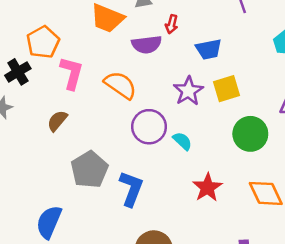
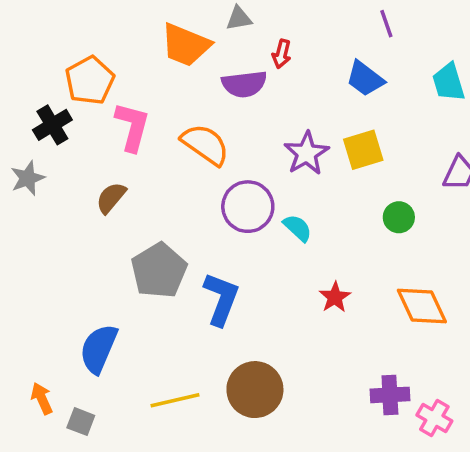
blue trapezoid: (209, 49) -> (365, 79), moved, turned 48
green circle: (250, 134) -> (399, 217), size x0.6
red star: (207, 187) -> (335, 297), size x0.7

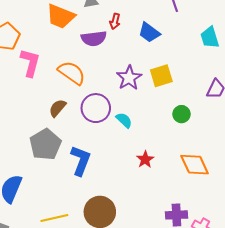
blue trapezoid: (365, 79) -> (149, 32), moved
brown semicircle: (111, 198) -> (57, 108), moved

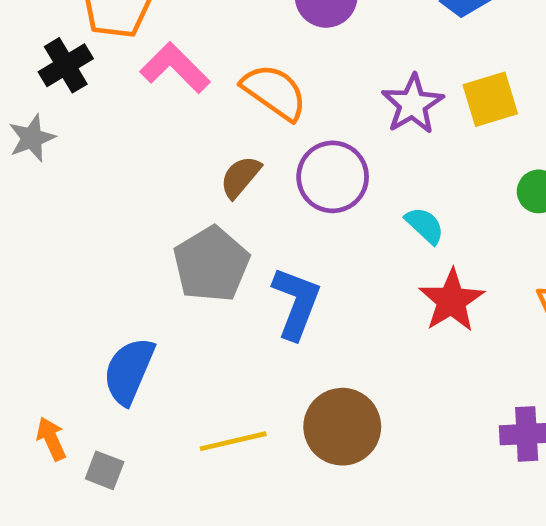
pink L-shape: (30, 63) -> (175, 68), turned -60
cyan semicircle: (124, 120) -> (425, 225), moved
red star: (145, 159) -> (451, 301), size x1.5

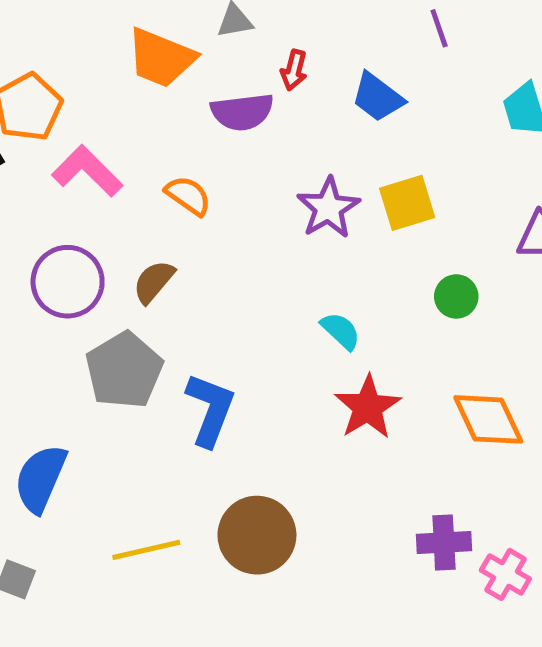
orange semicircle: (274, 92) -> (188, 196), size x0.7
purple circle: (333, 177) -> (68, 282), moved

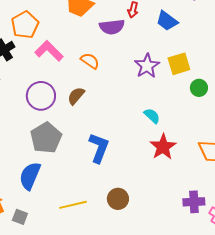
green circle: (456, 296) -> (199, 88), moved
gray pentagon: (124, 370) -> (46, 138), moved
brown circle: (257, 535) -> (118, 199), size x0.7

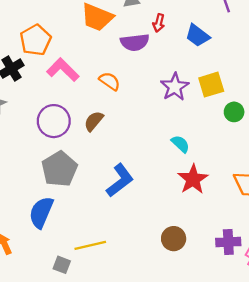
blue L-shape: (99, 148) -> (120, 180), turned 32
brown circle: (118, 199) -> (174, 239), moved
gray square: (20, 217) -> (62, 265), moved

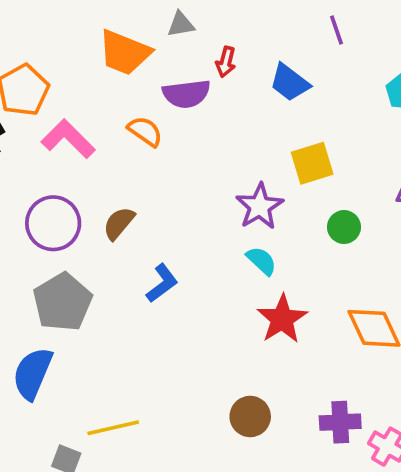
orange semicircle: (110, 81) -> (145, 131), moved
purple star: (175, 87) -> (260, 206), moved
green circle: (234, 112) -> (344, 227), moved
blue L-shape: (120, 180) -> (162, 283), moved, size x0.7

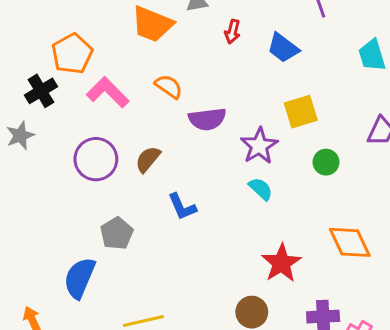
purple semicircle: (186, 94) -> (207, 119), moved
blue L-shape: (162, 283) -> (182, 207), turned 104
gray pentagon: (63, 302) -> (117, 233), moved, size x0.7
red star: (282, 319) -> (281, 263), moved

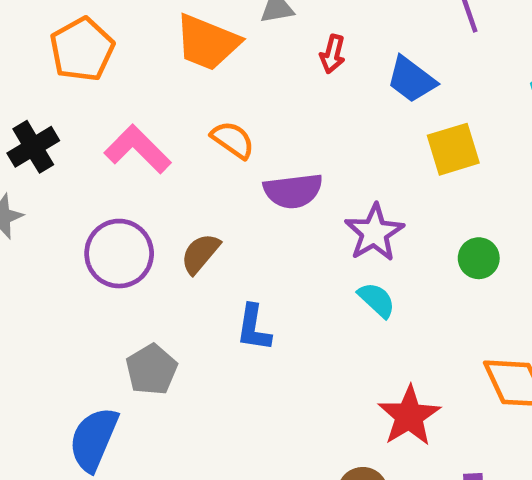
orange pentagon: (72, 54) -> (82, 49), moved
yellow square: (301, 112) -> (453, 149), moved
blue L-shape: (182, 207) -> (254, 328), turned 32

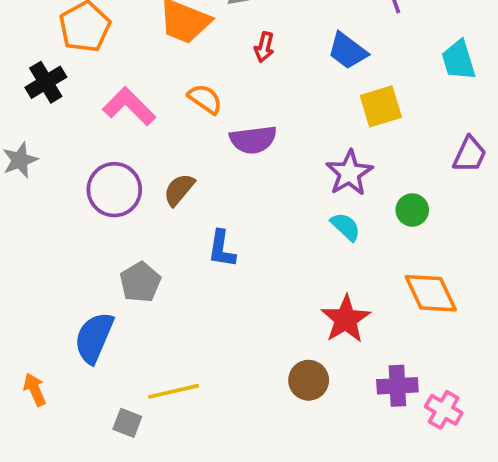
red arrow: (333, 54) -> (264, 47), moved
black cross: (33, 147) -> (46, 82), moved
purple star: (374, 233) -> (349, 173), moved
green circle: (479, 258) -> (412, 210), moved
cyan semicircle: (377, 300) -> (346, 227), moved

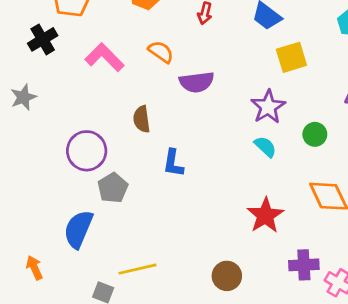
purple circle: (114, 190) -> (87, 151), moved
brown semicircle: (179, 190) -> (142, 119), turned -48
brown circle: (309, 380) -> (227, 276), moved

